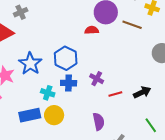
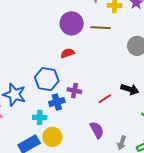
red semicircle: (92, 30) -> (67, 53), moved
purple cross: (97, 79) -> (74, 91), moved
black arrow: (142, 92) -> (130, 89), turned 60

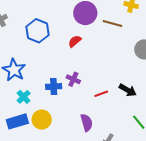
red semicircle: (67, 53) -> (75, 41), turned -32
blue hexagon: (47, 79) -> (38, 31), moved
cyan cross: (40, 117) -> (24, 97), moved, turned 32

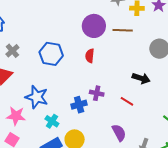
red semicircle: (75, 41) -> (90, 56), turned -32
black arrow: (128, 90) -> (141, 78), moved
red line: (101, 94) -> (127, 101), turned 64

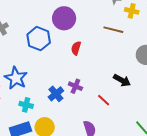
purple circle: (94, 26) -> (64, 18), moved
blue cross: (79, 105) -> (56, 94), turned -35
cyan cross: (52, 121) -> (26, 105), turned -32

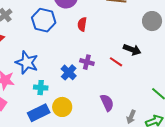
red line: (104, 100) -> (116, 62), moved

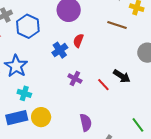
blue hexagon: (44, 20) -> (28, 26), moved
blue cross: (69, 72) -> (60, 50), moved

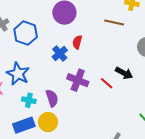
purple cross: (75, 79) -> (78, 80), size x1.5
purple semicircle: (86, 123) -> (52, 98), moved

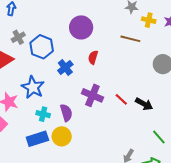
blue cross: (60, 53) -> (65, 67), moved
black arrow: (124, 73) -> (144, 104), moved

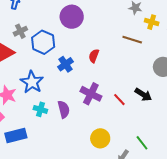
purple circle: (81, 27) -> (72, 17), moved
black arrow: (144, 104) -> (143, 95), moved
yellow circle: (62, 136) -> (100, 138), moved
green line: (159, 137) -> (142, 143), moved
blue rectangle: (37, 139) -> (16, 135), moved

